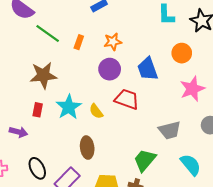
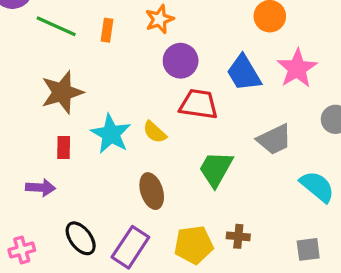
purple circle: (110, 69) -> (181, 61), moved
blue trapezoid: (148, 69) -> (244, 73), moved
green trapezoid: (145, 160) -> (216, 169), moved

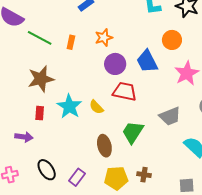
blue trapezoid: (244, 73) -> (147, 61), moved
brown ellipse: (152, 191) -> (104, 146), moved
purple rectangle: (130, 247) -> (77, 177), size x0.7

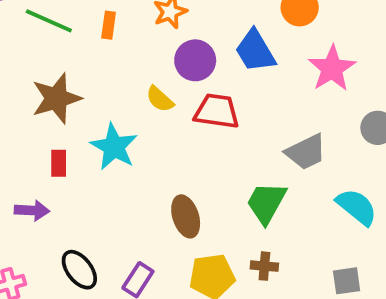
yellow semicircle: (96, 107) -> (160, 99), moved
green trapezoid: (133, 132) -> (266, 203), moved

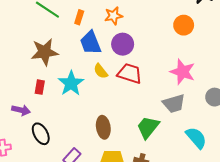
blue trapezoid: (255, 51) -> (91, 43), moved
pink star: (332, 68) -> (183, 72), moved, turned -30
yellow semicircle: (160, 99) -> (101, 71), moved
black ellipse: (79, 270) -> (41, 134), moved

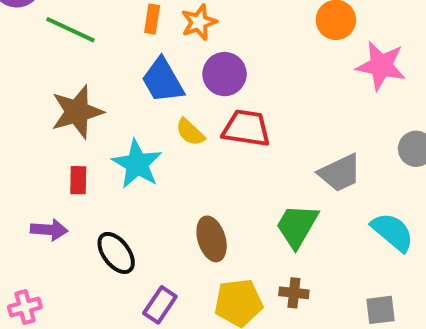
orange rectangle: (79, 17) -> (152, 19), moved
pink star: (183, 72) -> (381, 66), moved
black ellipse: (41, 134) -> (116, 253), moved

